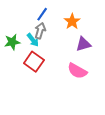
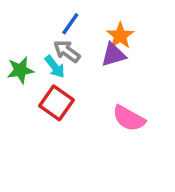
gray arrow: (40, 31) -> (67, 51), turned -70
purple triangle: (83, 44) -> (113, 55), moved

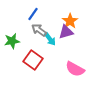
blue line: (70, 24) -> (33, 14), moved
cyan arrow: (55, 67) -> (50, 39), moved

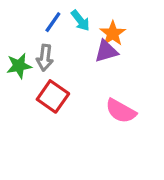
gray arrow: (39, 30) -> (45, 58), moved, turned -119
cyan arrow: (50, 39) -> (80, 21), moved

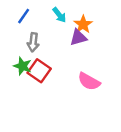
blue line: (53, 22) -> (24, 16), moved
green star: (19, 66) -> (22, 66), moved, turned 30

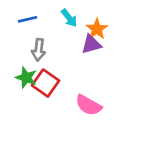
blue line: (24, 16) -> (28, 19), turned 42
pink semicircle: (89, 81) -> (89, 105), moved

